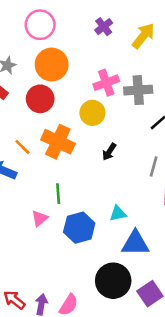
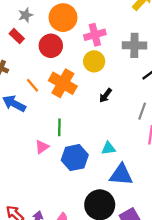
pink cross: (106, 83) -> (95, 35), moved

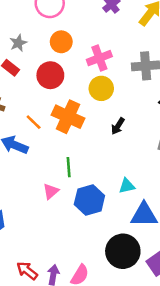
orange circle: (63, 18) -> (61, 42), size x0.7

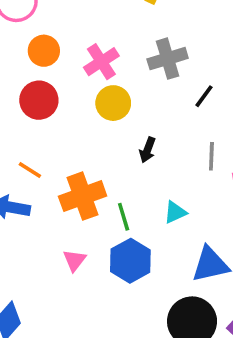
orange cross: (68, 117) -> (83, 196), moved, turned -32
green line: (69, 167) -> (124, 217), moved
cyan triangle: (127, 186) -> (175, 212), moved

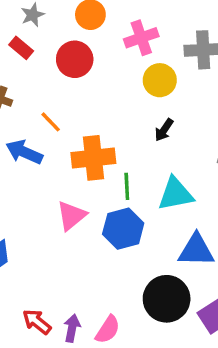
yellow circle: (113, 103) -> (160, 80), moved
cyan triangle: (175, 212) -> (176, 194), size x1.6
pink triangle: (74, 260) -> (71, 216), size x1.4

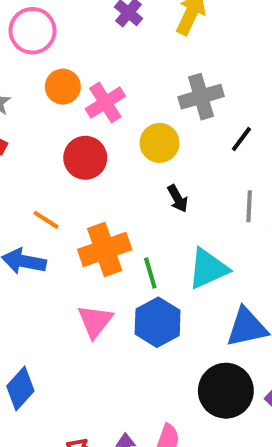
pink cross: (141, 38) -> (105, 103), moved
red circle: (75, 59) -> (85, 158), moved
black arrow: (164, 130) -> (178, 199), turned -50

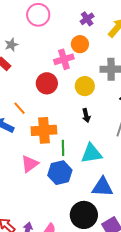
orange circle: (63, 87) -> (80, 44), moved

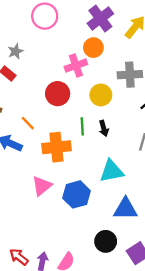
purple cross: (87, 19) -> (100, 19), size x1.6
green line: (63, 148) -> (82, 126), moved
black circle: (84, 215) -> (106, 241), size x0.7

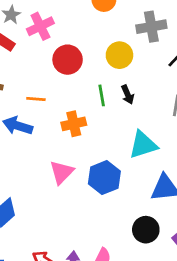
pink cross: (76, 65) -> (40, 26), moved
orange line: (28, 123) -> (36, 99), turned -35
orange cross: (57, 147) -> (74, 124), size x0.7

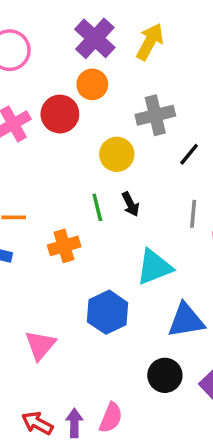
red circle: (68, 60) -> (60, 114), moved
pink triangle: (62, 172) -> (40, 345), moved

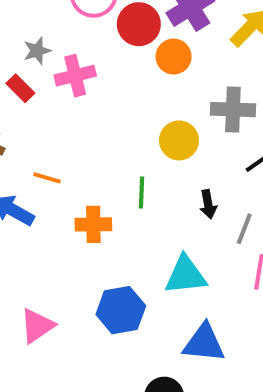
red circle: (60, 114) -> (139, 24), moved
black arrow: (130, 204) -> (208, 204), moved

